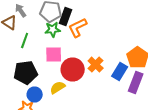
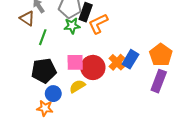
pink square: (54, 54) -> (75, 62), moved
blue rectangle: (120, 72) -> (130, 59), moved

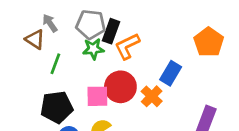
orange pentagon: (161, 55) -> (209, 42), moved
blue rectangle: (130, 59) -> (171, 73), moved
red circle: (93, 67) -> (120, 87), moved

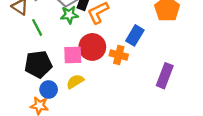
green line: (55, 64) -> (37, 27), turned -48
orange cross: (152, 96) -> (119, 55), turned -30

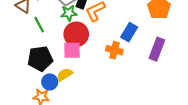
red circle: (92, 47) -> (76, 34), moved
purple rectangle: (165, 76) -> (157, 49), moved
yellow semicircle: (75, 81) -> (65, 75), moved

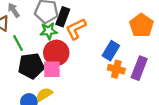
orange cross: (114, 50) -> (116, 69), moved
black pentagon: (40, 59) -> (31, 66), moved

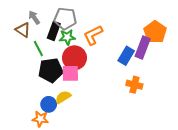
black rectangle: (63, 17) -> (54, 31), moved
purple rectangle: (139, 68) -> (143, 48), moved
orange cross: (116, 69) -> (134, 85), moved

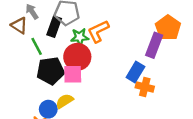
green star: (67, 37) -> (80, 37), moved
blue rectangle: (126, 56) -> (135, 72), moved

